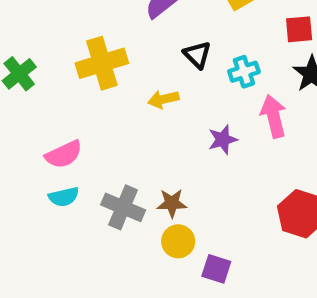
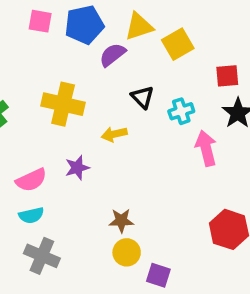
yellow cross: (102, 63) -> (63, 104), turned 30
purple star: (223, 140) -> (77, 168), moved
gray cross: (123, 207) -> (42, 256), moved

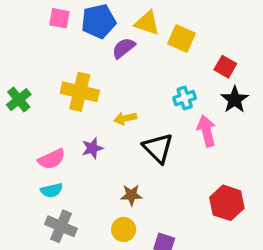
yellow triangle: (139, 26) -> (147, 23), turned 36
yellow square: (178, 44) -> (181, 39), turned -36
red square: (227, 76) -> (225, 67), turned 35
black triangle: (142, 97) -> (158, 148), moved, size x1.5
yellow circle: (127, 252) -> (124, 229), moved

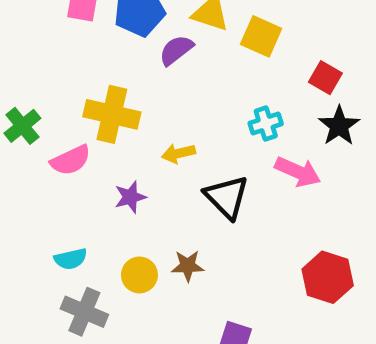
pink arrow: (207, 131) -> (298, 172), turned 128
pink semicircle: (52, 159) -> (71, 160), moved
yellow circle: (124, 229) -> (139, 275), moved

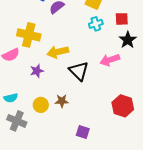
red square: (325, 78) -> (122, 19), turned -32
cyan cross: (266, 124) -> (96, 24), moved
yellow arrow: (178, 153) -> (58, 52), size x1.5
pink arrow: (298, 172) -> (110, 60), turned 138

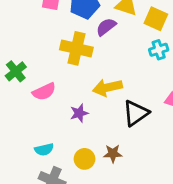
yellow cross: (29, 35) -> (76, 48), moved
black triangle: (79, 71) -> (136, 113), turned 40

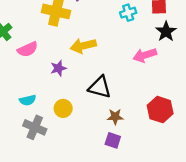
black triangle: (136, 113) -> (100, 87), moved, turned 50
brown star: (113, 154) -> (115, 117), moved

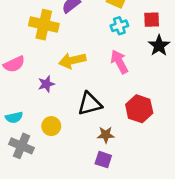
pink arrow: (145, 55) -> (119, 62), moved, turned 80
black triangle: (100, 87) -> (90, 104), turned -30
red hexagon: (160, 110) -> (139, 109), moved

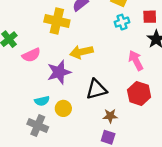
pink arrow: (119, 62) -> (136, 60), moved
purple star: (46, 84) -> (59, 72), size x1.6
cyan semicircle: (14, 117) -> (42, 101), moved

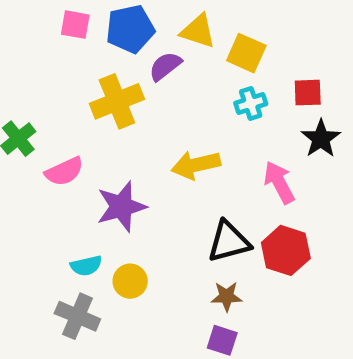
yellow cross: (57, 21) -> (117, 101), turned -35
yellow arrow: (81, 52) -> (196, 165), moved
black triangle: (96, 89) -> (229, 242), moved

